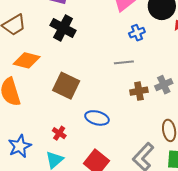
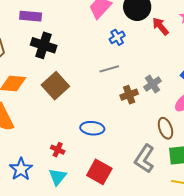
brown square: (66, 86) -> (55, 86), moved, turned 32

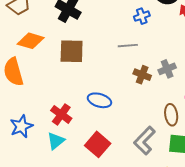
brown square: (55, 86) -> (72, 51), turned 32
brown cross: (129, 95) -> (142, 75), turned 30
red cross: (58, 150) -> (61, 114), size x1.5

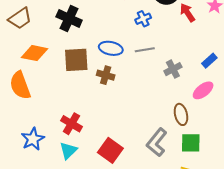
gray line: (128, 46) -> (145, 50), moved
brown cross: (142, 75) -> (106, 75), moved
blue ellipse: (99, 100) -> (111, 48), moved

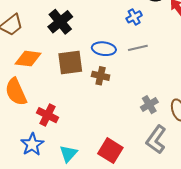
black cross: (69, 18) -> (60, 22), turned 30
gray cross: (173, 69) -> (149, 105), moved
red cross: (71, 124) -> (47, 115), moved

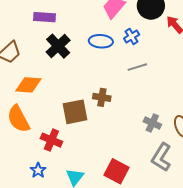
blue ellipse: (104, 49) -> (101, 41), moved
brown square: (70, 63) -> (75, 112), moved
gray cross: (149, 105) -> (152, 123), turned -30
blue star: (32, 144) -> (38, 170), size x0.7

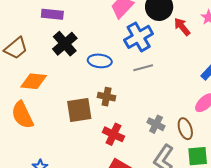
blue cross: (132, 36) -> (139, 37), size x1.8
blue ellipse: (101, 41) -> (100, 61), moved
red cross: (51, 140) -> (113, 134), moved

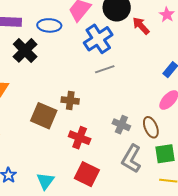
blue ellipse: (100, 61) -> (49, 25), moved
brown square: (79, 110) -> (44, 116), turned 36

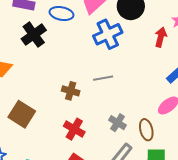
red arrow: (141, 26) -> (161, 37), moved, turned 48
gray line: (105, 69) -> (103, 78), moved
brown square: (44, 116) -> (22, 114), moved

